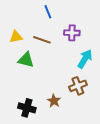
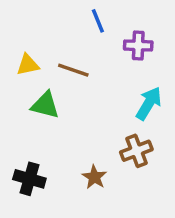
blue line: (48, 12) -> (98, 21), moved
purple cross: (72, 33) -> (138, 46), moved
black cross: (27, 108) -> (29, 179), moved

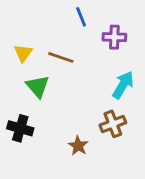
yellow triangle: (28, 65) -> (23, 53), turned -42
green triangle: (45, 105) -> (38, 86), turned 35
black cross: (29, 179) -> (20, 128), moved

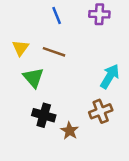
blue line: (81, 17) -> (57, 16), moved
purple cross: (114, 37) -> (99, 14), moved
black cross: (20, 128) -> (44, 115), moved

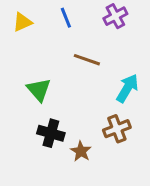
purple cross: (99, 14) -> (115, 16), turned -30
yellow triangle: (20, 48) -> (22, 22), moved, turned 30
brown line: (54, 52) -> (87, 60), moved

